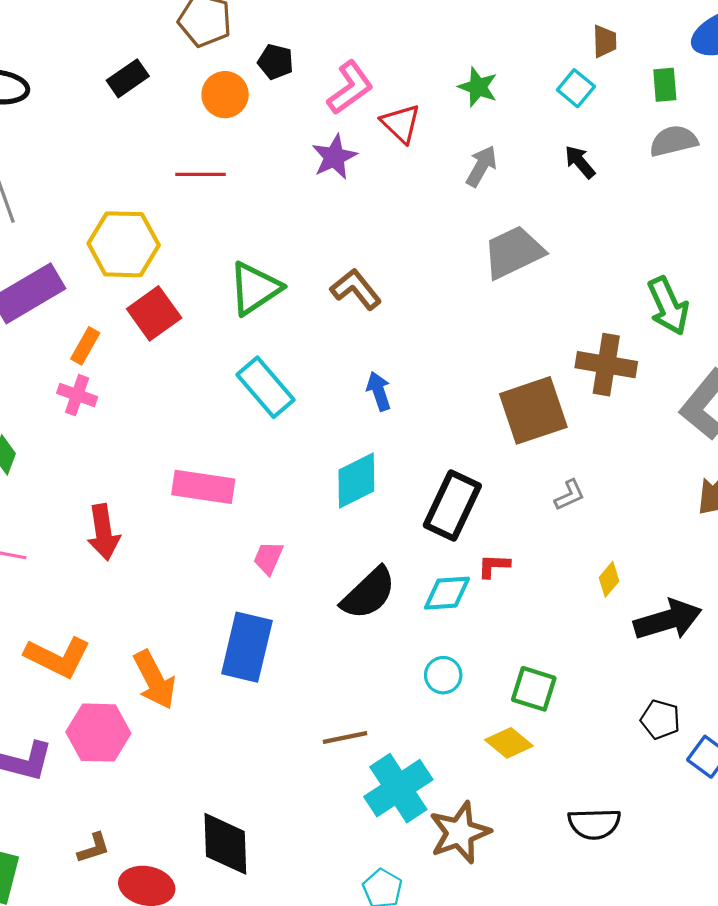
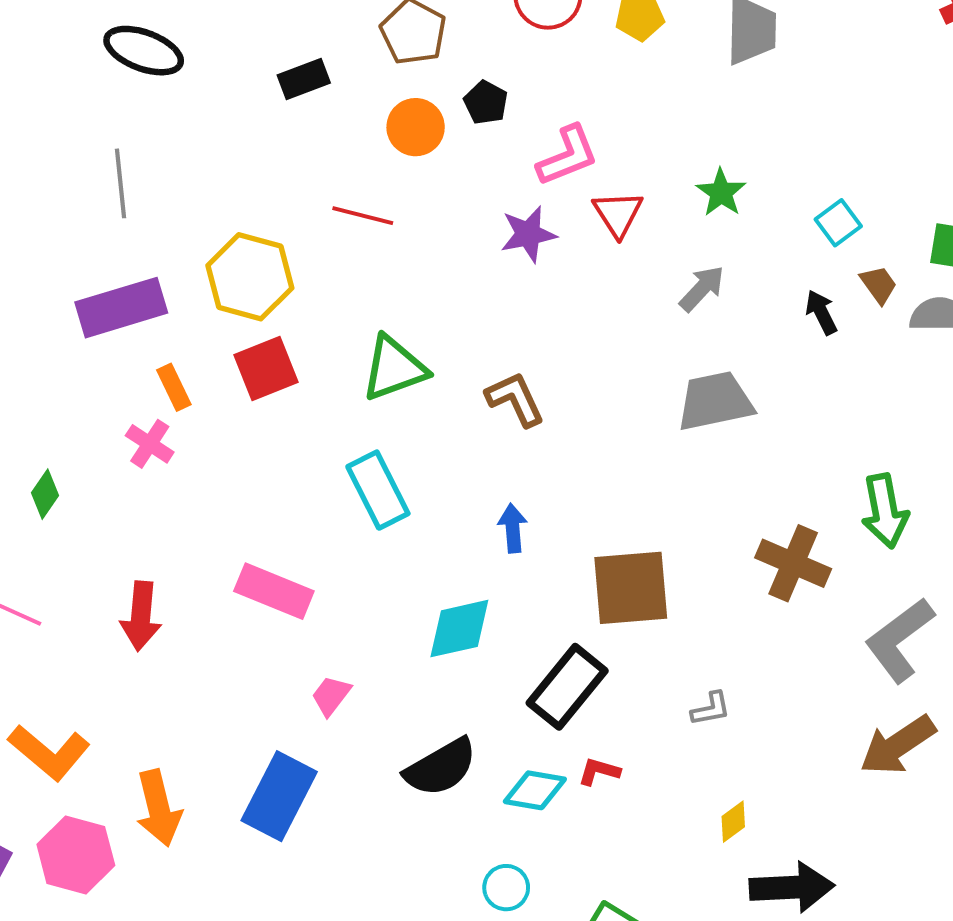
brown trapezoid: (605, 41) -> (879, 285), moved, turned -48
orange rectangle: (85, 346) -> (174, 387), turned -69
brown square: (533, 410) -> (631, 588), moved

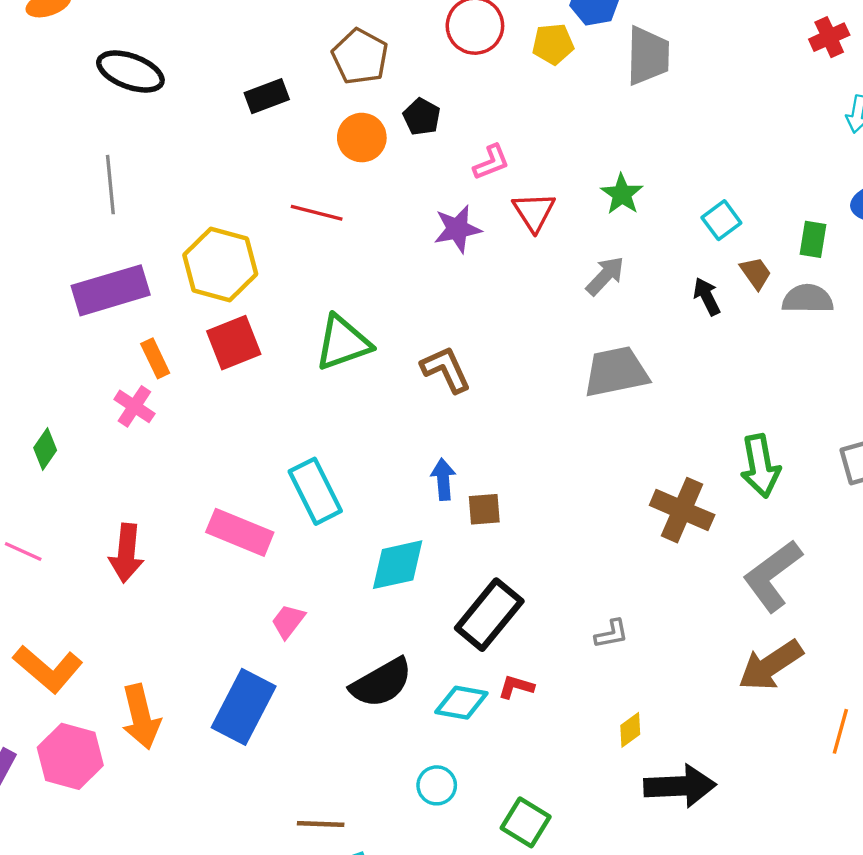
pink L-shape: (568, 156) -> (491, 162), size x0.7
cyan rectangle: (378, 490) -> (315, 491), moved
brown square: (631, 588) -> (484, 509), moved, size x0.5

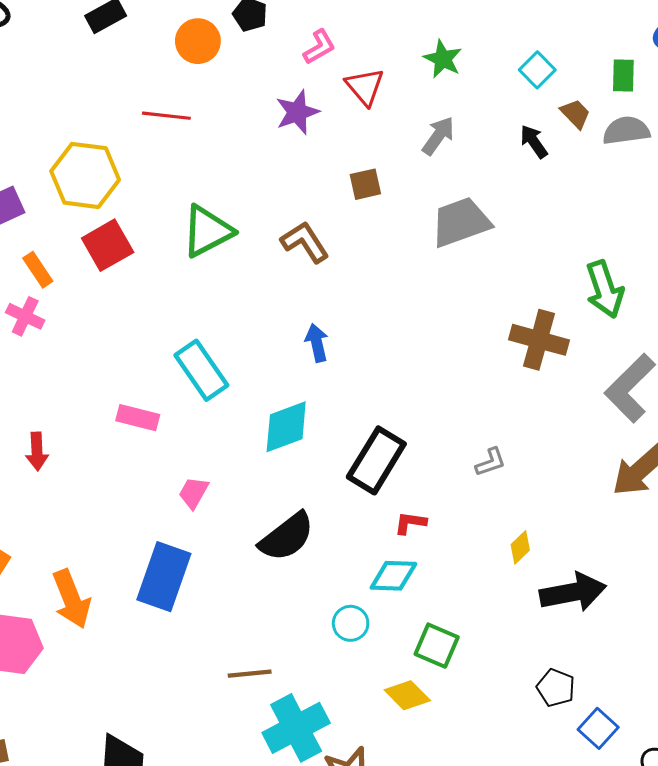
brown square: (484, 509) -> (365, 184), moved
pink rectangle: (240, 532) -> (138, 418), size x0.7
red arrow: (126, 553) -> (37, 451), size x0.7
cyan diamond: (461, 703) -> (393, 576), moved

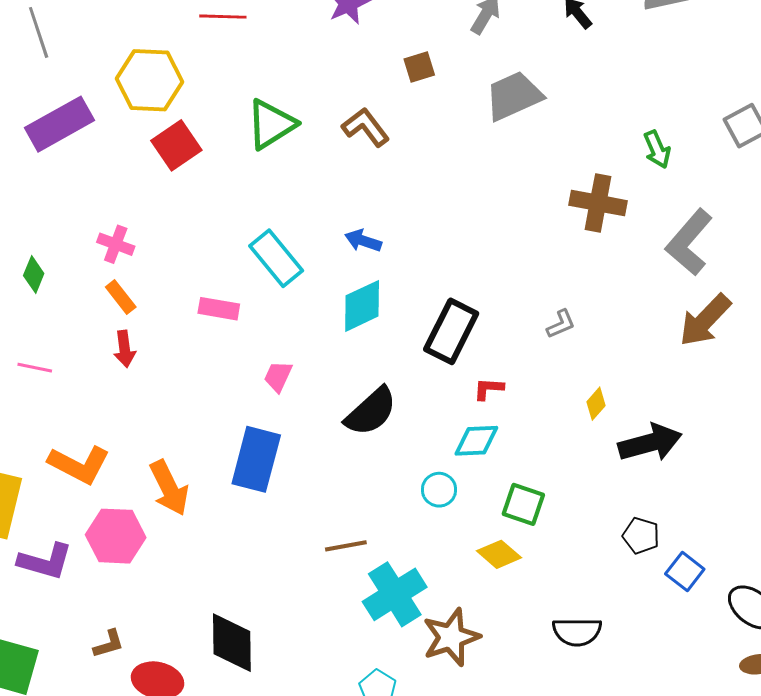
orange rectangle: (38, 270) -> (121, 297), moved
green arrow: (605, 289) -> (657, 149), size x0.7
pink cross: (25, 316) -> (116, 244), moved
blue arrow: (317, 343) -> (363, 241), moved, turned -54

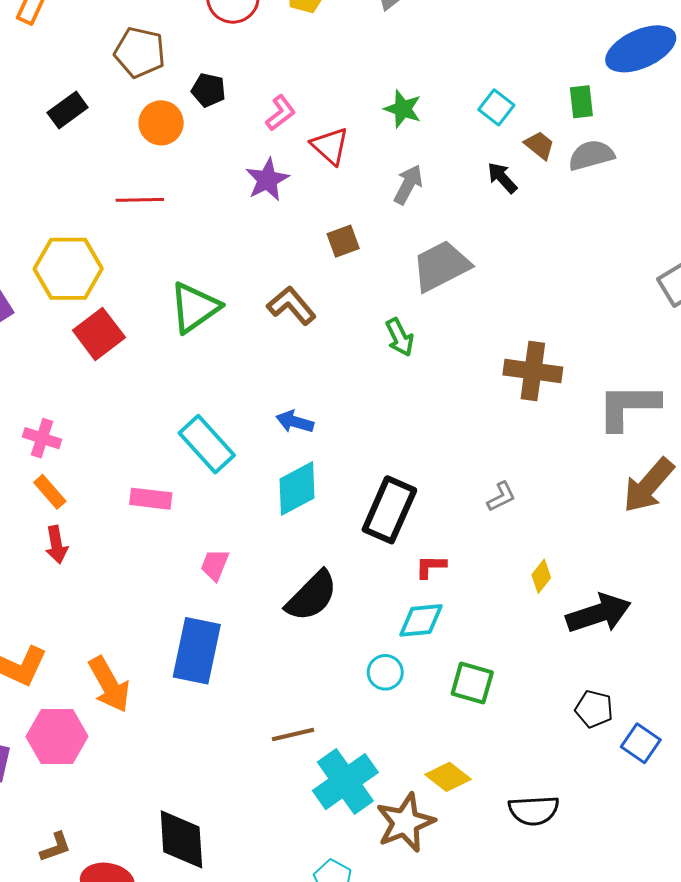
green arrow: (657, 149) -> (400, 337), moved
gray L-shape: (689, 242) -> (628, 406), turned 52
yellow diamond: (499, 554) -> (448, 777), moved

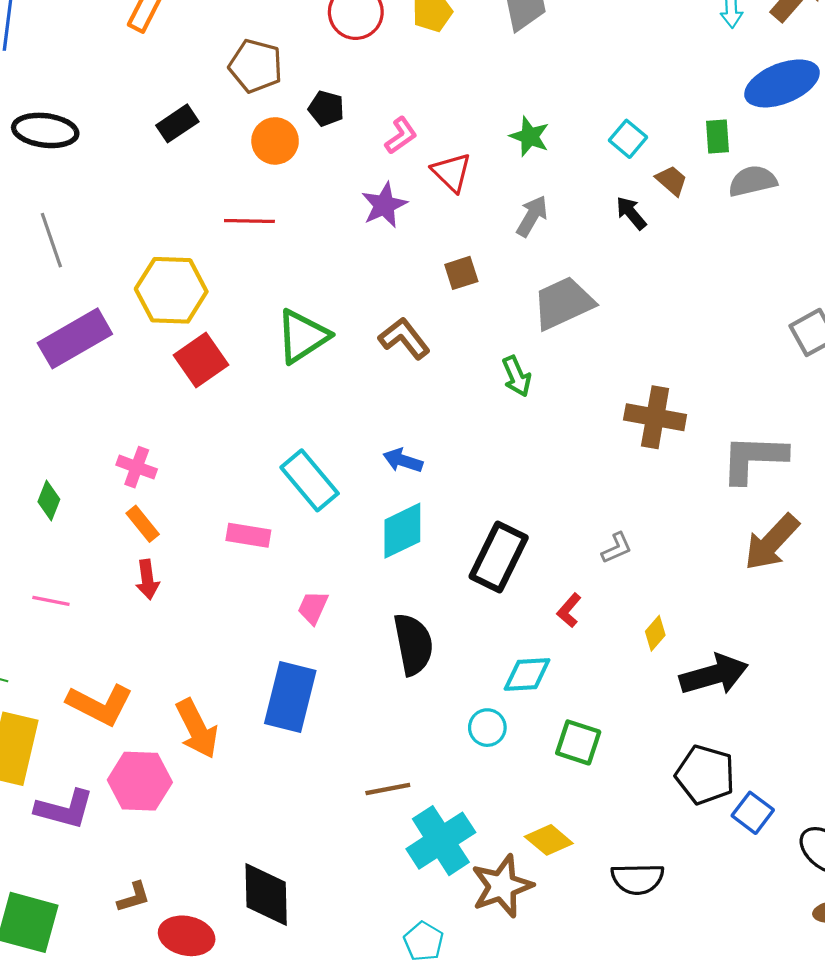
gray semicircle: (591, 155) -> (753, 181), moved
red L-shape: (431, 567) -> (569, 610), moved, turned -52
black semicircle: (312, 596) -> (413, 644), turned -58
black pentagon: (594, 709) -> (705, 775), size x1.5

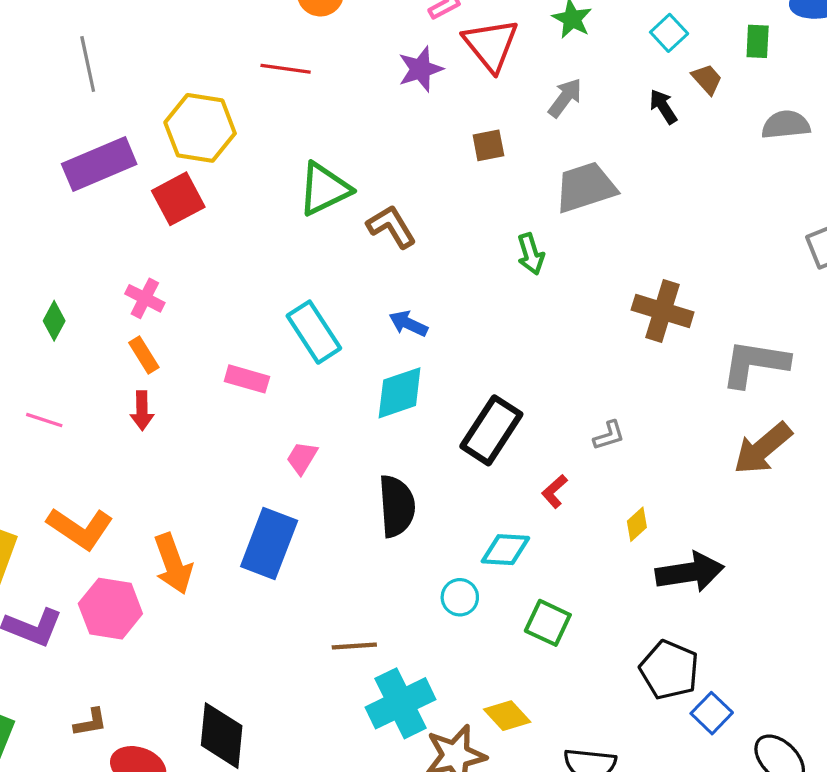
red triangle: (452, 172) -> (491, 45), size x1.4
gray semicircle: (753, 181) -> (786, 125), moved
brown L-shape: (404, 338) -> (391, 227), moved
red square: (201, 360) -> (178, 199), moved

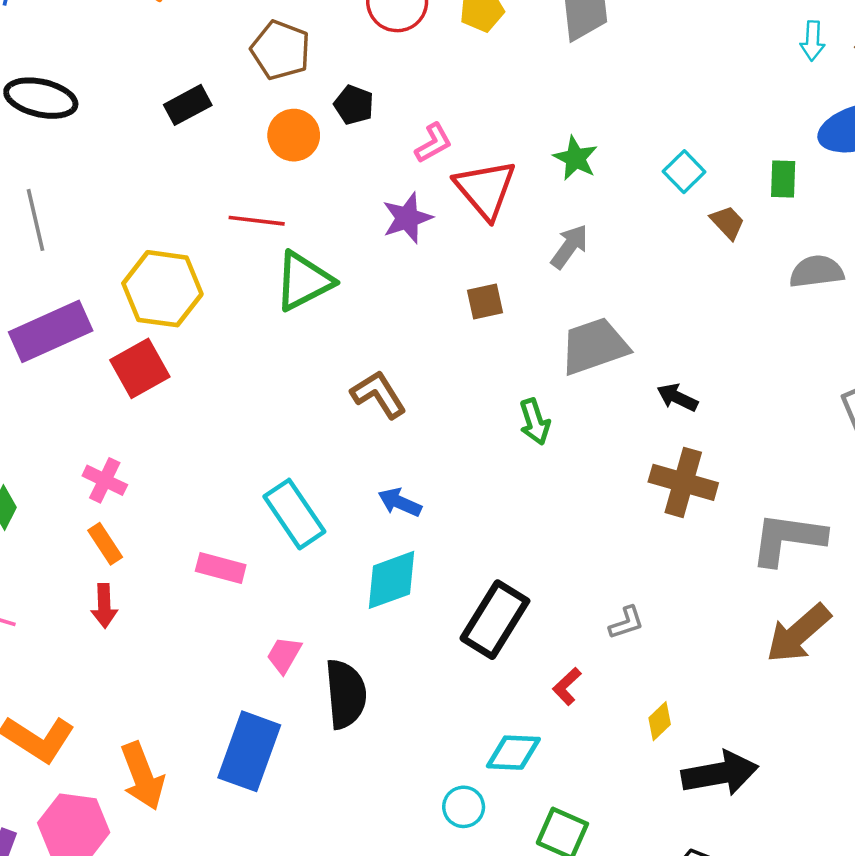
black arrow: (663, 107) -> (677, 397), moved, turned -30
green triangle: (324, 189) -> (304, 281), moved
black semicircle: (397, 506) -> (346, 694), moved

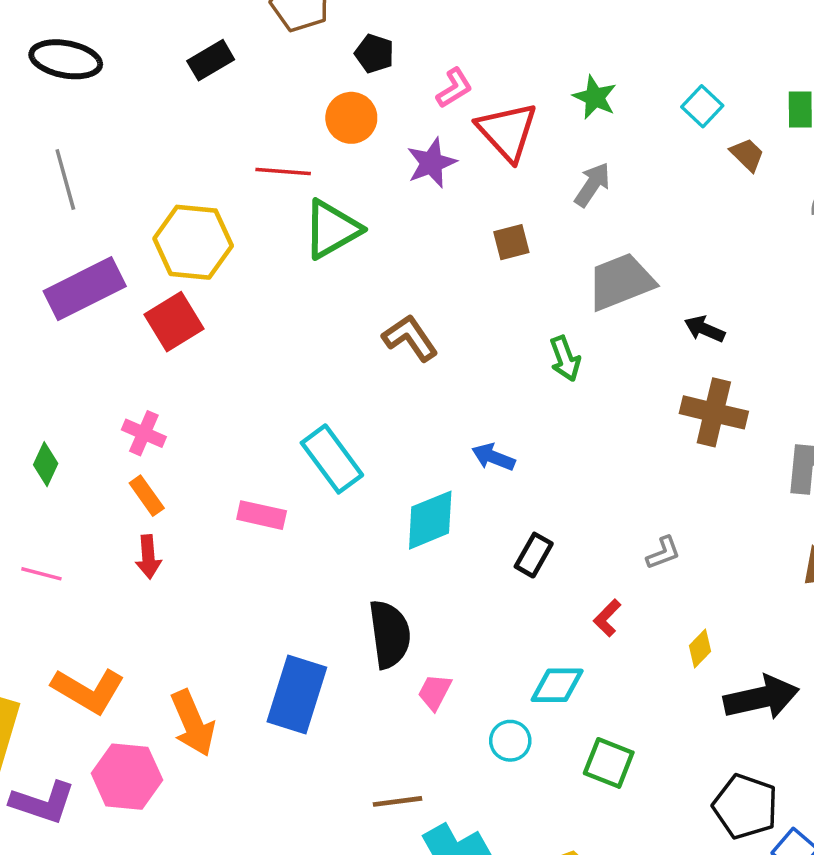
orange circle: (294, 135) -> (351, 118), moved
blue arrow: (400, 502) -> (493, 457), moved
black rectangle: (495, 620) -> (534, 555), size x0.6
pink trapezoid: (284, 655) -> (435, 692), moved

